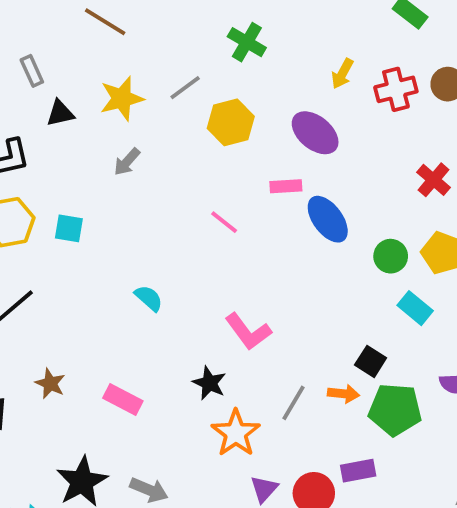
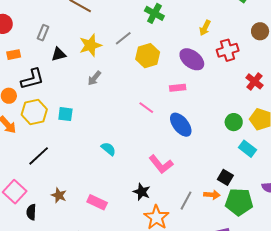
gray rectangle: (32, 71) -> (43, 33), turned 49
red cross: (396, 89) -> (228, 50), moved
blue ellipse: (328, 219) -> (181, 125), moved

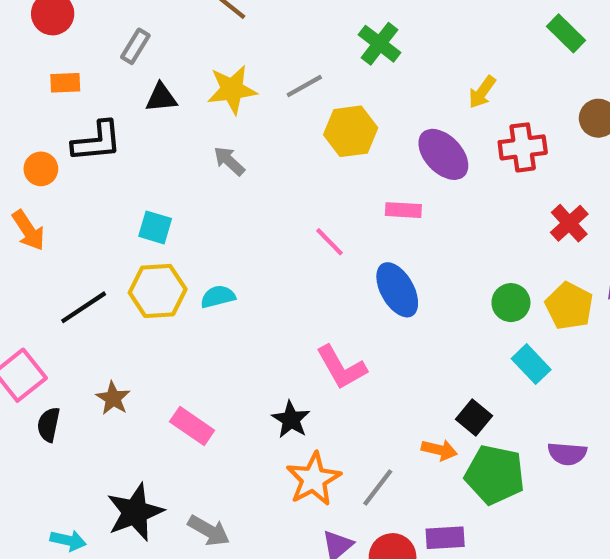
gray arrow: (94, 78) -> (229, 161), turned 84
yellow hexagon: (34, 112) -> (158, 291), moved
cyan semicircle: (108, 149) -> (218, 297), moved, turned -63
gray line: (186, 201) -> (378, 488), moved

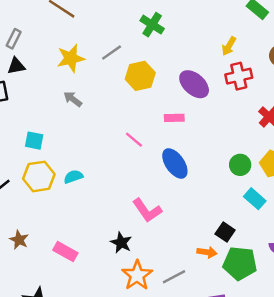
yellow arrow: (482, 92) -> (229, 46), moved
black triangle: (161, 98) -> (16, 66), moved
gray line: (378, 488) -> (174, 277), turned 30

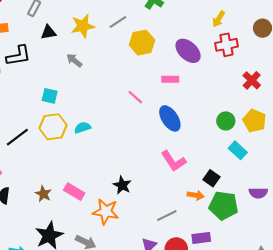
black triangle: (16, 66) -> (48, 32), moved
gray arrow: (73, 99) -> (74, 60), moved
pink L-shape: (147, 210) -> (173, 161), moved
brown star: (19, 240) -> (43, 194), moved
orange star: (137, 275) -> (106, 212), moved, turned -30

